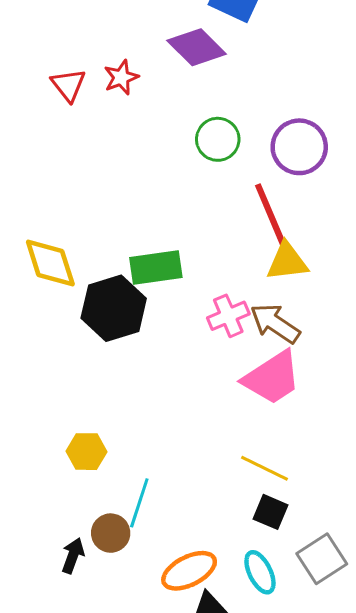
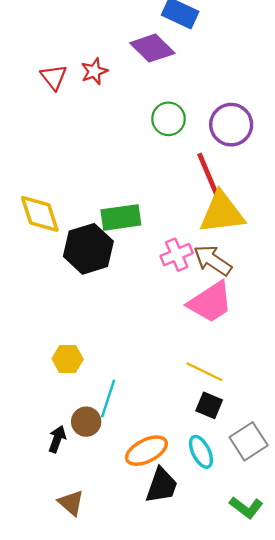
yellow triangle: (287, 261) -> (222, 213), size x1.4

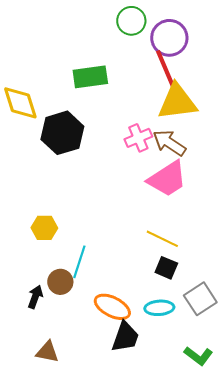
purple circle: (231, 125) -> (169, 38), moved
green rectangle: (121, 217) -> (90, 77), moved
orange ellipse: (146, 451) -> (112, 307), turned 54
cyan ellipse: (201, 452) -> (159, 308), turned -68
brown triangle: (71, 503) -> (47, 352), turned -30

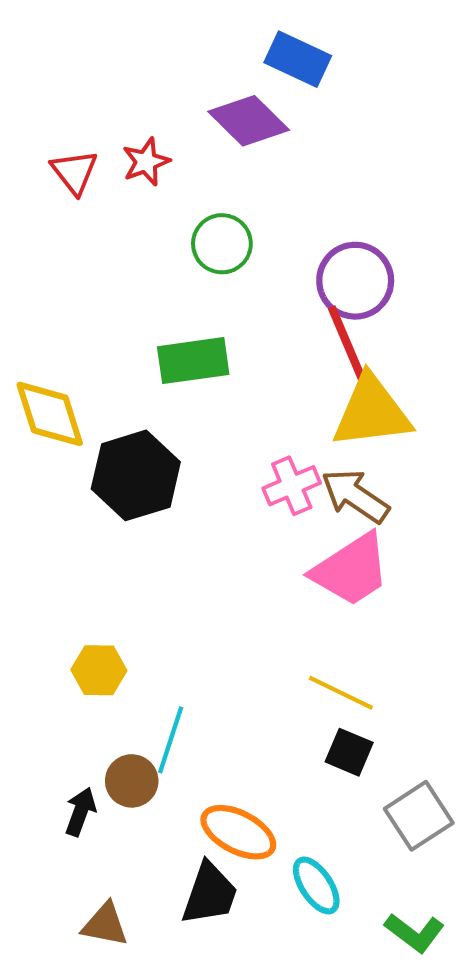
green circle: (131, 21) -> (222, 244), moved
cyan ellipse: (159, 308) -> (316, 885), moved, turned 60
black trapezoid: (125, 337) -> (210, 894), moved

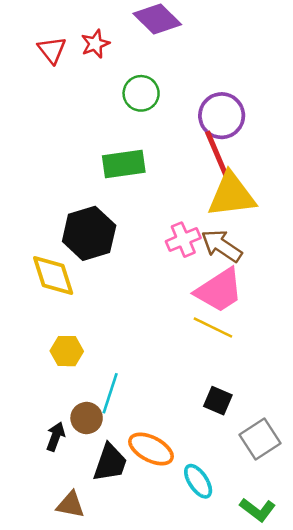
yellow diamond: (50, 414) -> (53, 275), moved
yellow line: (341, 693) -> (213, 328), moved
black trapezoid: (210, 894) -> (110, 463), moved

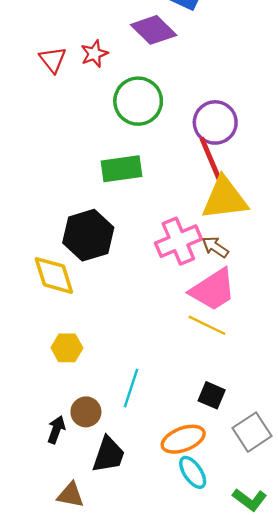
green circle: (141, 93) -> (138, 101), size x1.4
pink cross: (183, 240) -> (178, 241), size x1.4
brown arrow: (222, 246) -> (215, 247), size x0.7
cyan line: (110, 393) -> (131, 388), moved
orange ellipse: (151, 449) -> (183, 439), moved, turned -48

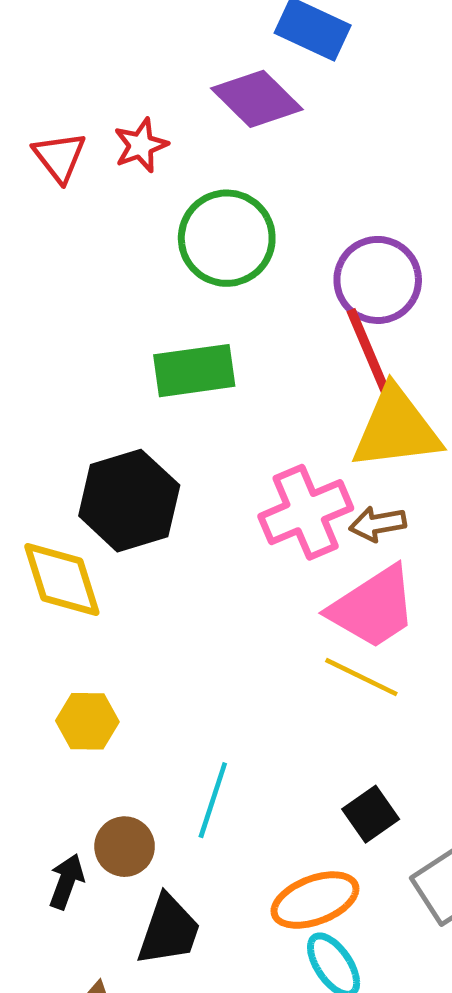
brown arrow: (215, 247) -> (378, 524), turned -44
black square: (212, 395) -> (371, 814), turned 32

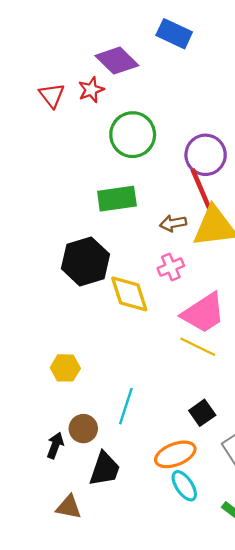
purple diamond: (257, 99) -> (117, 61), moved
pink cross: (306, 512) -> (171, 267), size x0.6
brown arrow: (378, 524) -> (173, 223), moved
yellow diamond: (62, 580) -> (129, 294), moved

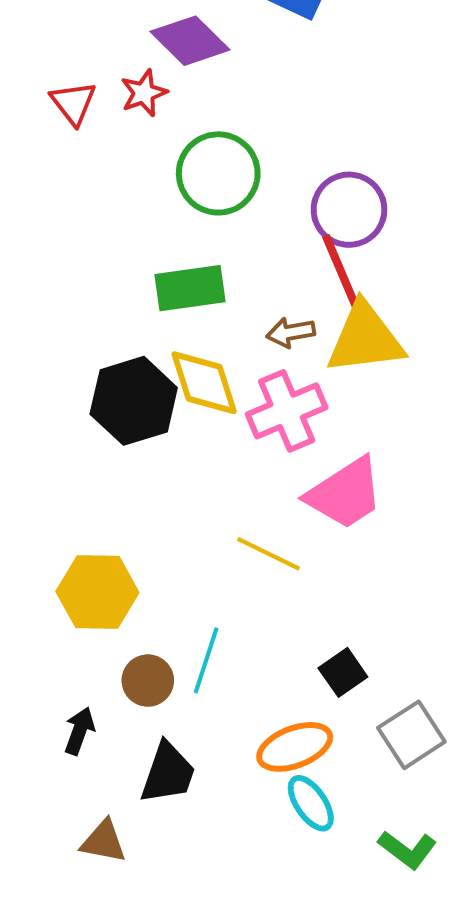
pink cross: (171, 267) -> (287, 411), size x1.6
yellow diamond: (129, 294) -> (204, 383), moved
yellow line: (198, 347) -> (269, 554), moved
yellow hexagon: (65, 368) -> (97, 592), size x1.5
brown circle: (83, 429) -> (148, 681), moved

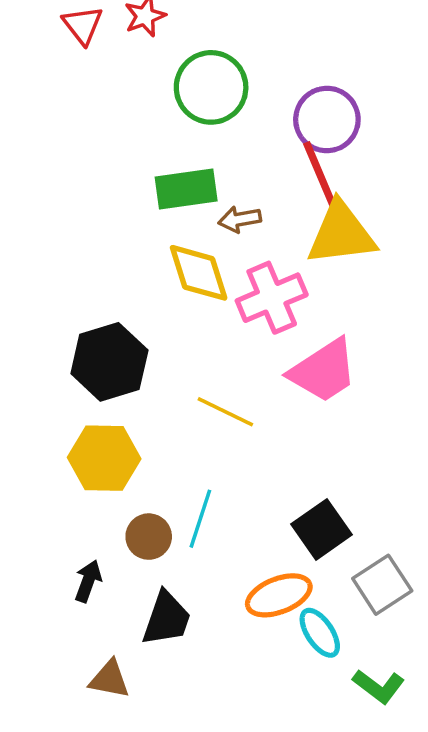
brown arrow: (291, 332) -> (240, 219), moved
black hexagon: (134, 401) -> (109, 362), moved
yellow line: (269, 554) -> (225, 412), moved
black square: (343, 672) -> (322, 529), size x1.4
cyan ellipse: (311, 803) -> (320, 633), moved

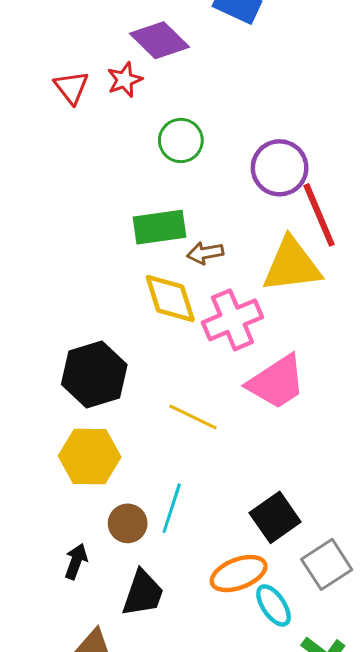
green circle: (211, 87) -> (181, 140), size x0.7
red line: (322, 178) -> (319, 215), moved

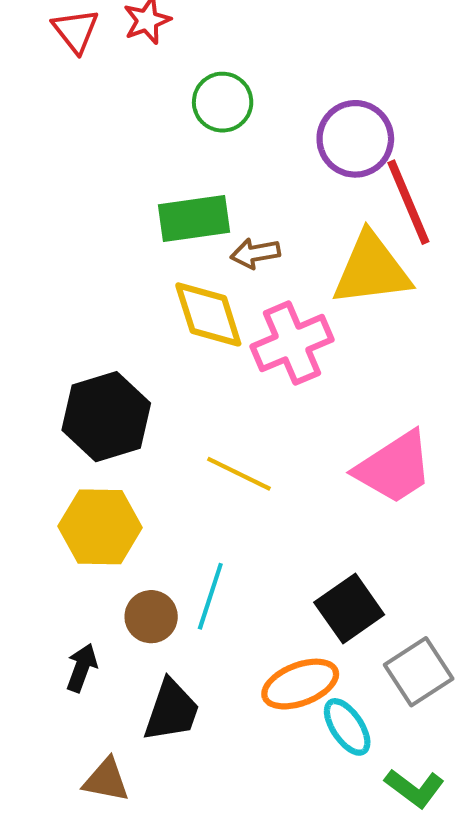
pink trapezoid: (277, 382) -> (394, 468), moved

